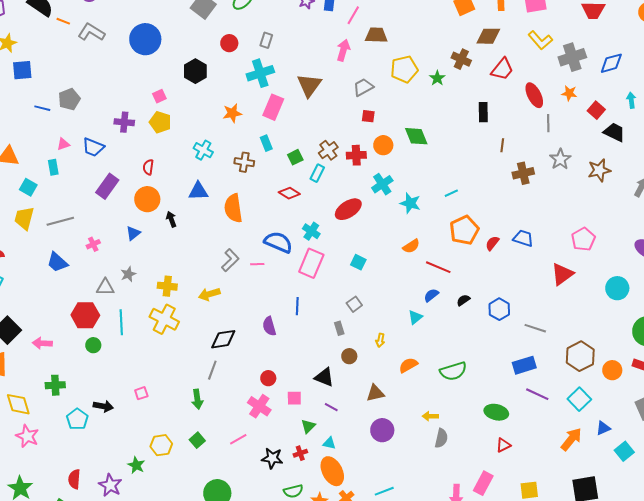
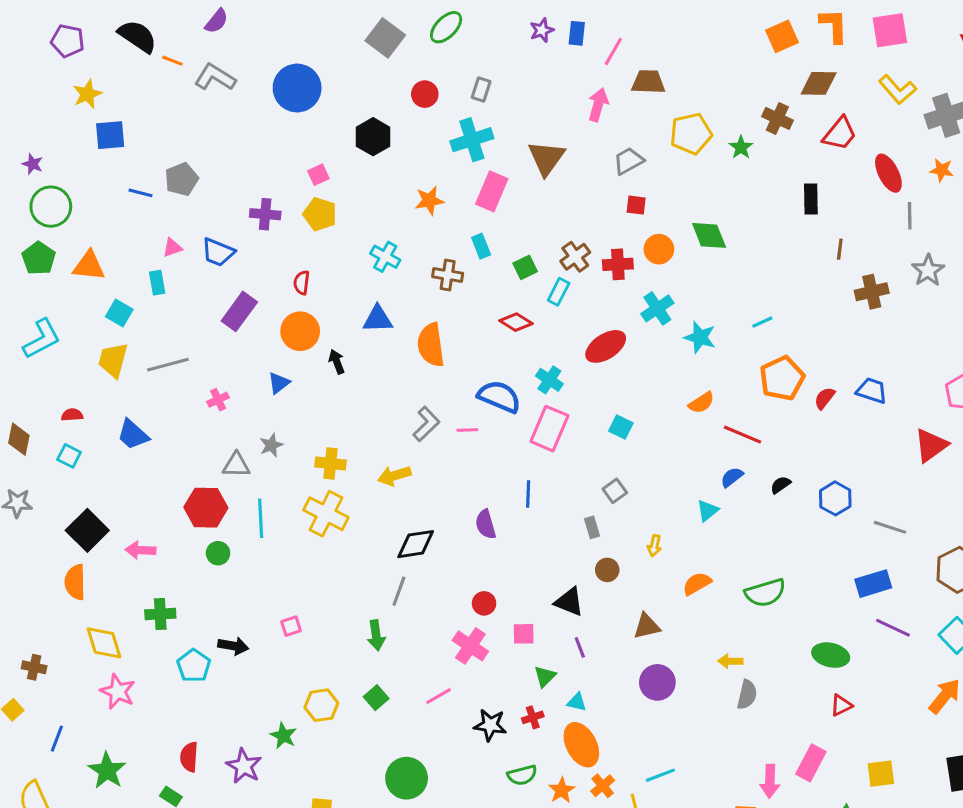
blue trapezoid: (57, 262) -> (133, 435), moved
purple line: (331, 407) -> (580, 647), turned 40

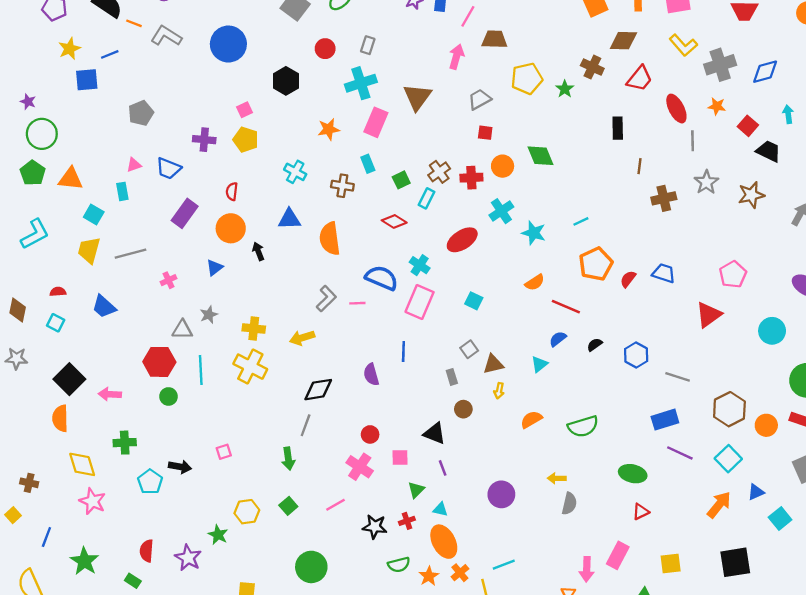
blue line: (141, 193) -> (110, 54), moved, turned -36
brown triangle: (647, 626) -> (493, 364), moved

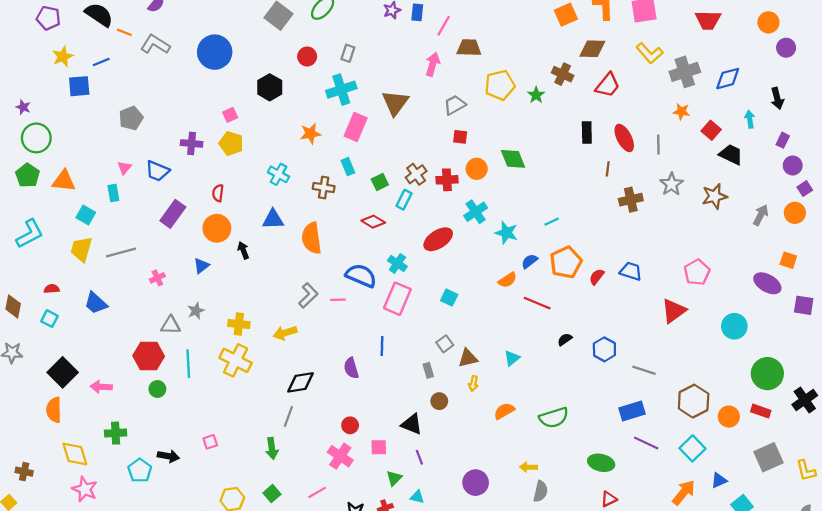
red ellipse: (676, 109) -> (624, 138), moved
pink triangle: (134, 165) -> (124, 168), turned -32
blue semicircle: (558, 339) -> (530, 261), moved

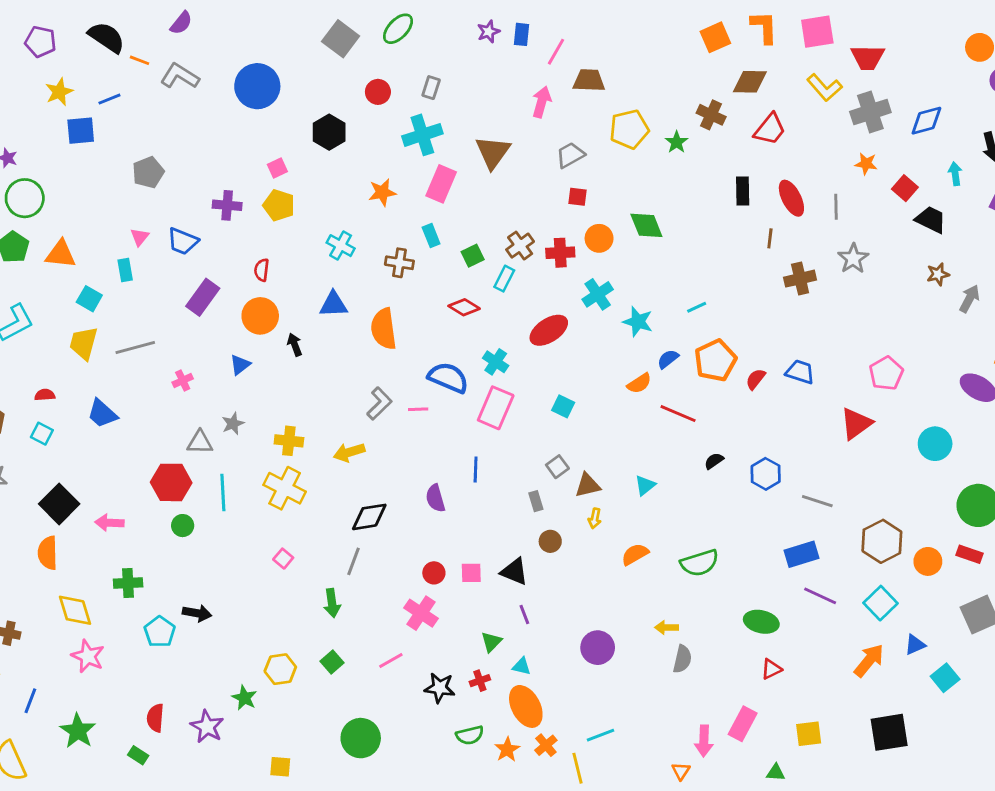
red trapezoid: (708, 20) -> (868, 57), moved
brown star: (715, 196) -> (938, 274), moved, size x0.7
pink square: (210, 442) -> (283, 559), moved, turned -32
pink square: (379, 447) -> (471, 573), moved

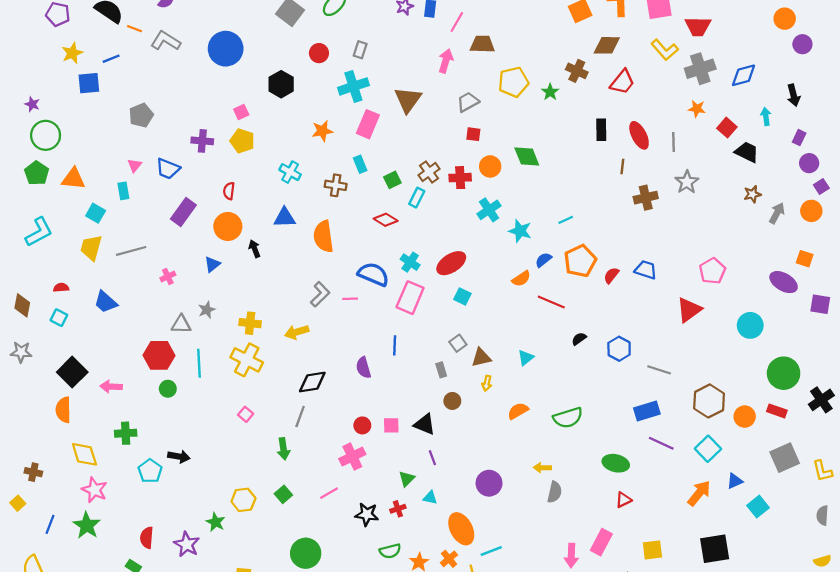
red ellipse: (549, 330) -> (451, 263), moved
pink cross: (421, 613) -> (352, 457), turned 30
orange ellipse: (526, 706) -> (461, 529), moved
green star: (78, 731) -> (87, 525), moved

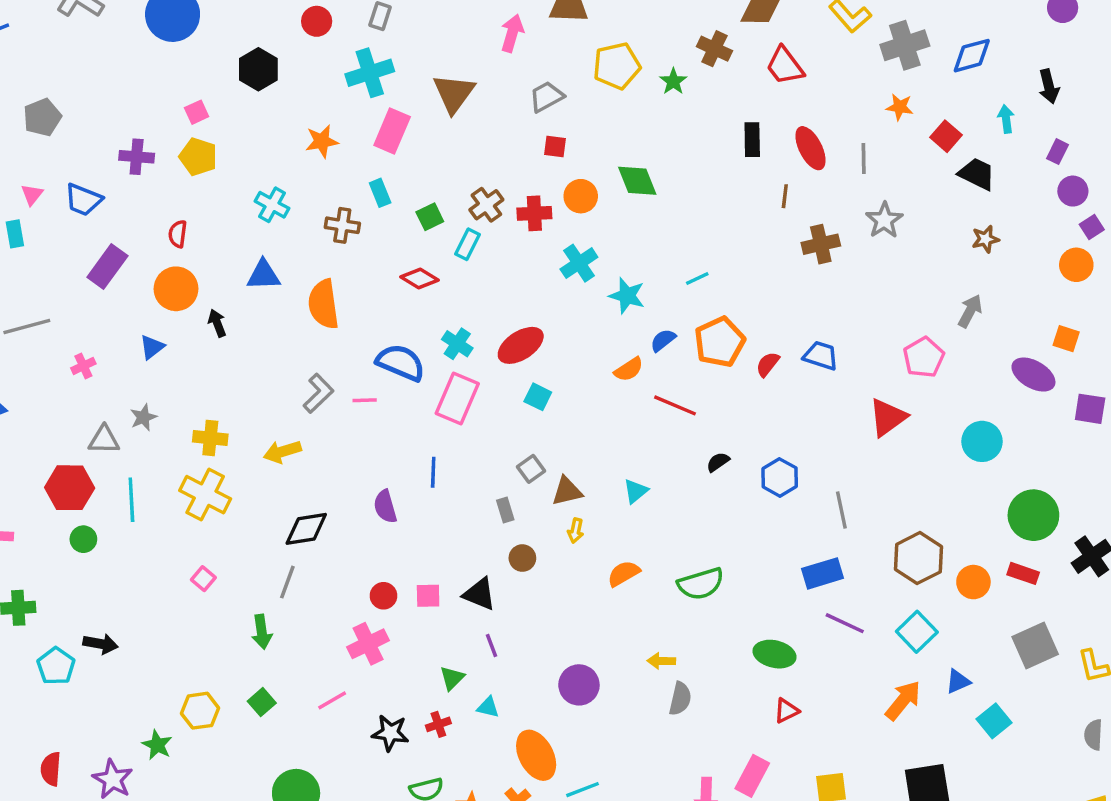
red trapezoid: (622, 82) -> (785, 66), turned 104
gray arrow: (777, 213) -> (970, 311), moved
gray line: (659, 370) -> (841, 510), turned 60

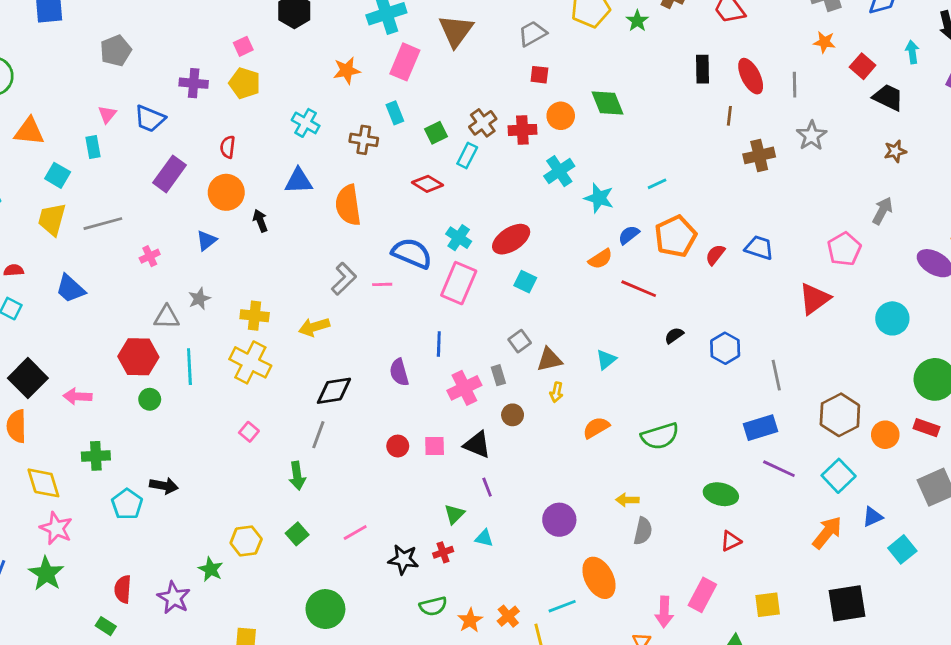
pink cross: (368, 644) -> (464, 388), moved
orange ellipse: (536, 755) -> (599, 578), moved

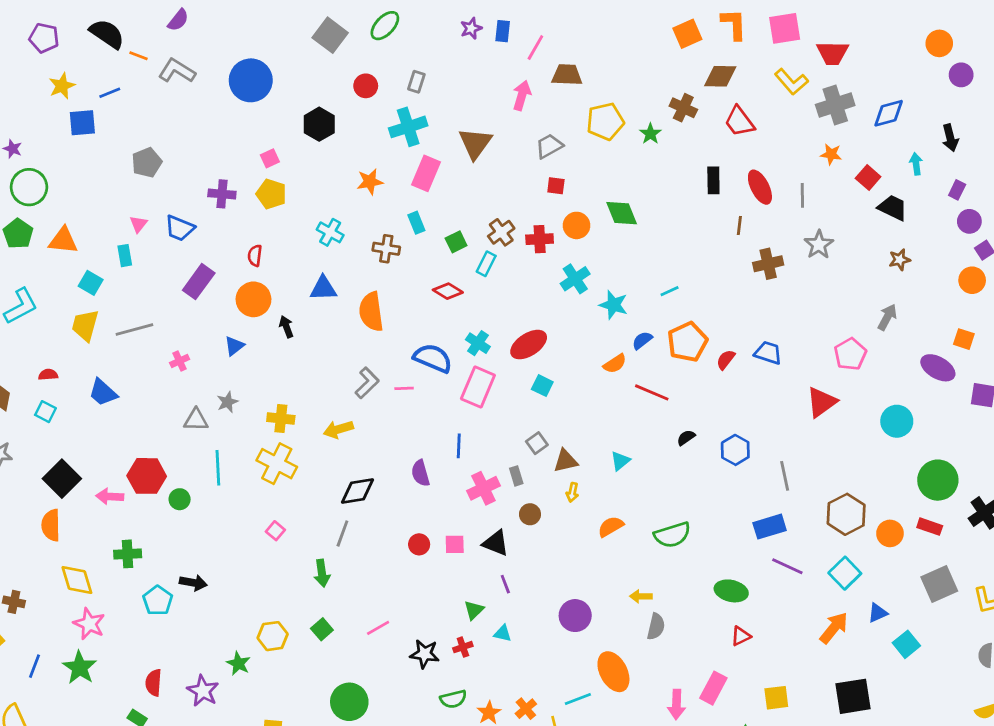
red hexagon: (138, 357) -> (147, 476), moved

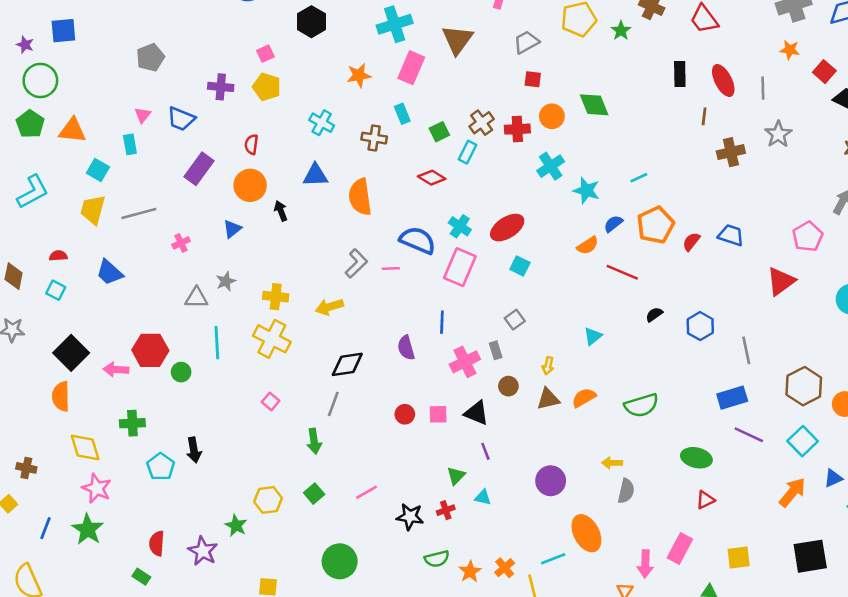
blue square: (82, 123) -> (63, 31), moved
brown triangle: (566, 461) -> (548, 399), moved
black arrow: (193, 583) -> (194, 450), turned 70

